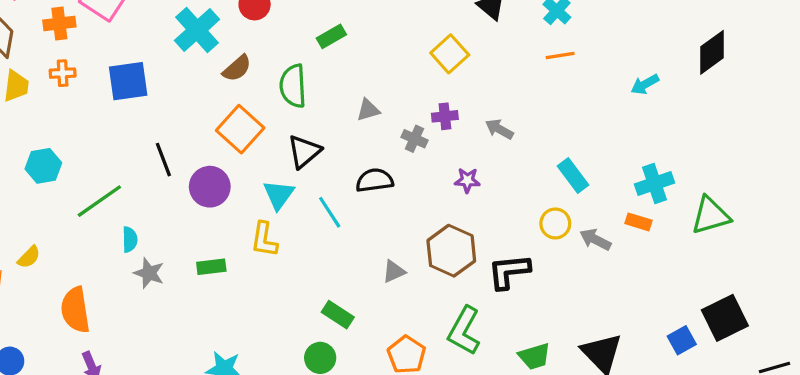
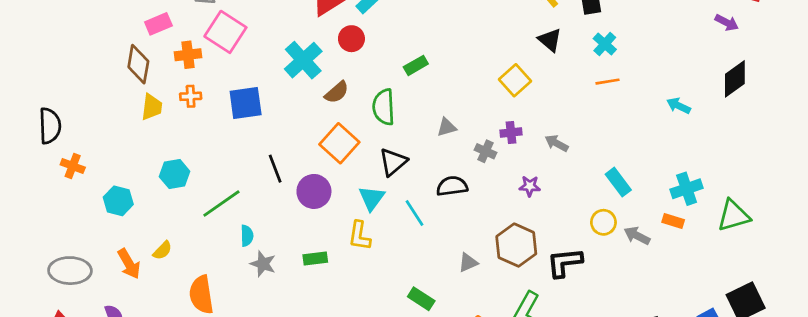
cyan arrow: (645, 84) -> (679, 106), turned 55

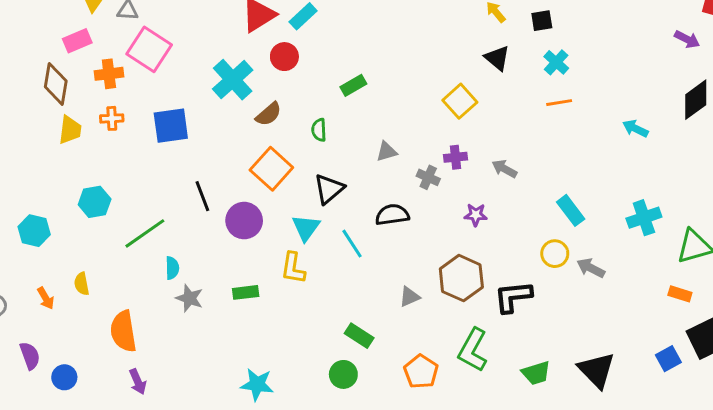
green semicircle: (384, 107) -> (319, 130), size x0.6
orange rectangle: (673, 221) -> (680, 294), moved
yellow semicircle: (162, 250) -> (82, 284), turned 125
orange arrow: (129, 264) -> (46, 298), size x0.7

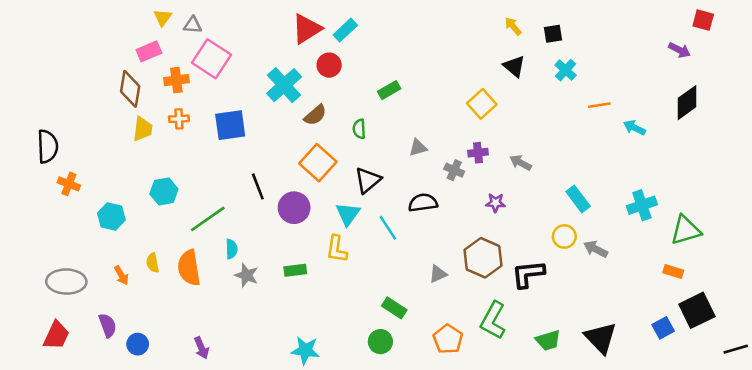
orange line: (559, 103) -> (599, 105), moved
orange semicircle: (123, 331) -> (189, 268), moved

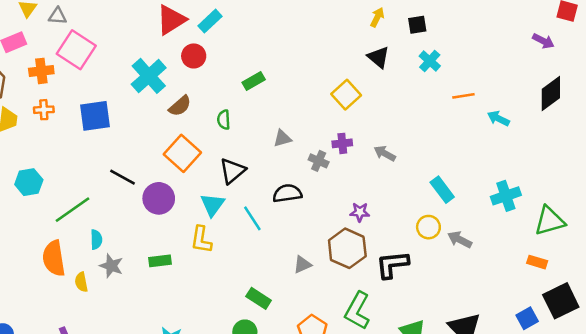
yellow arrow: (513, 26) -> (377, 17), turned 66
black line: (258, 186) -> (122, 177), turned -40
purple star: (496, 203) -> (360, 212), moved
yellow semicircle: (153, 263) -> (81, 282), moved

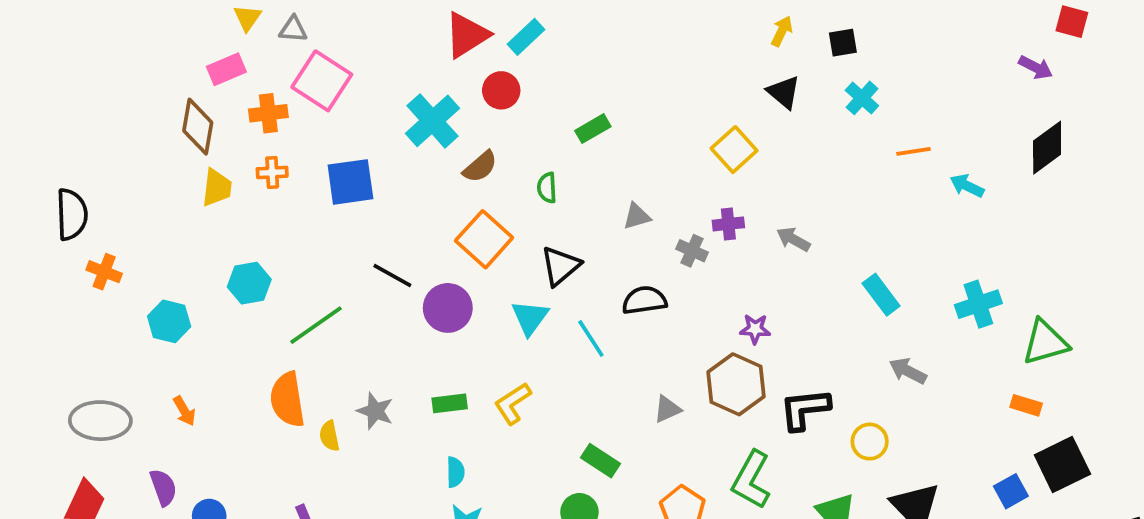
yellow circle: (428, 227) -> (870, 442), moved
cyan semicircle: (96, 240) -> (455, 472), moved
yellow L-shape: (201, 240) -> (513, 403), moved, turned 48

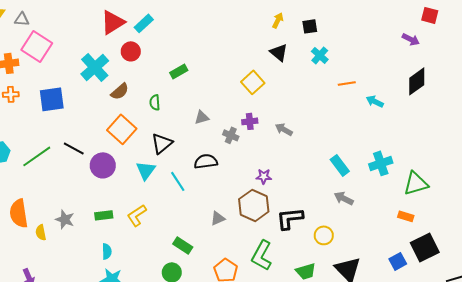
cyan rectangle: (881, 295) -> (340, 165), moved
green line: (316, 325) -> (37, 156), moved

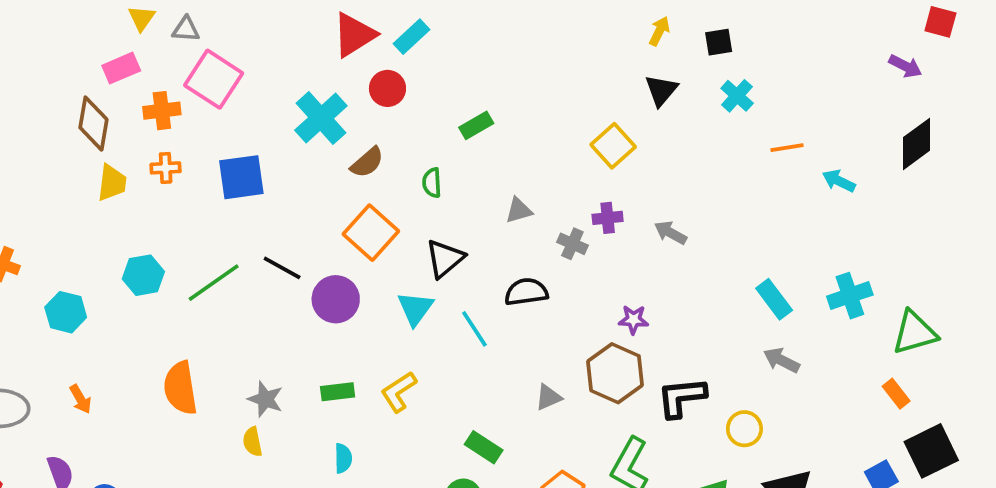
black triangle: (279, 52) -> (661, 90), turned 30
orange rectangle: (406, 216) -> (896, 394), turned 35
yellow semicircle: (41, 232) -> (252, 442), moved

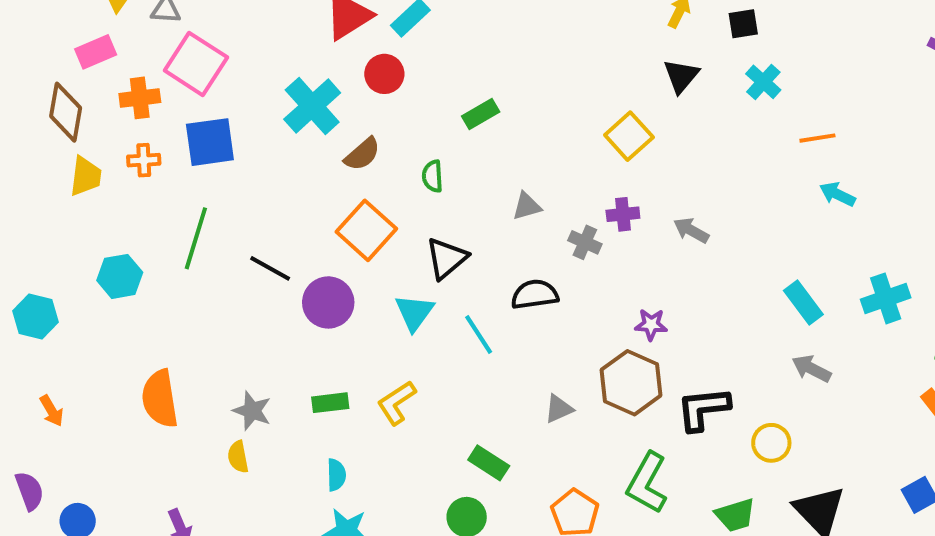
blue square: (241, 177) -> (210, 142), moved
cyan arrow: (839, 181) -> (837, 194), moved
green line: (214, 283) -> (196, 238), moved, turned -38

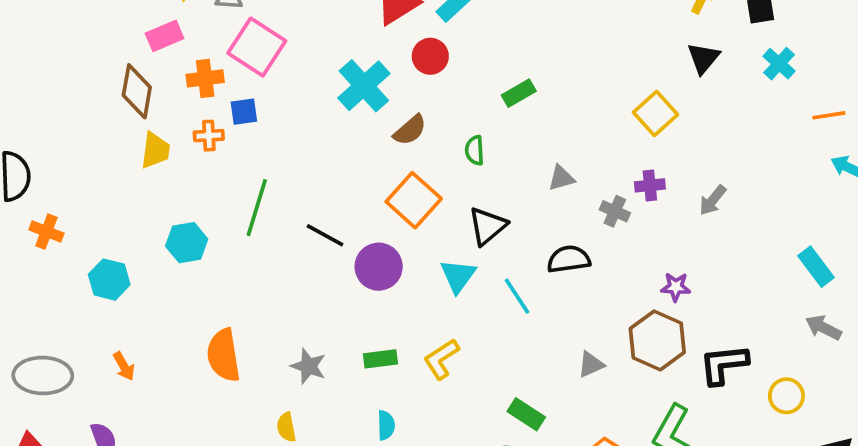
blue square: (210, 142) -> (244, 112), moved, size x0.6
gray arrow: (691, 230) -> (713, 200), turned -80
yellow semicircle: (238, 457) -> (286, 427), moved

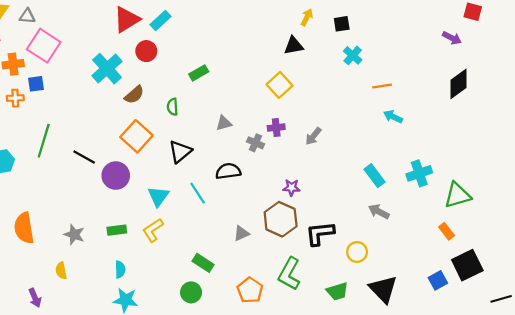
black triangle: (703, 58) -> (294, 46), moved, turned 40
cyan triangle: (458, 276) -> (158, 196), moved

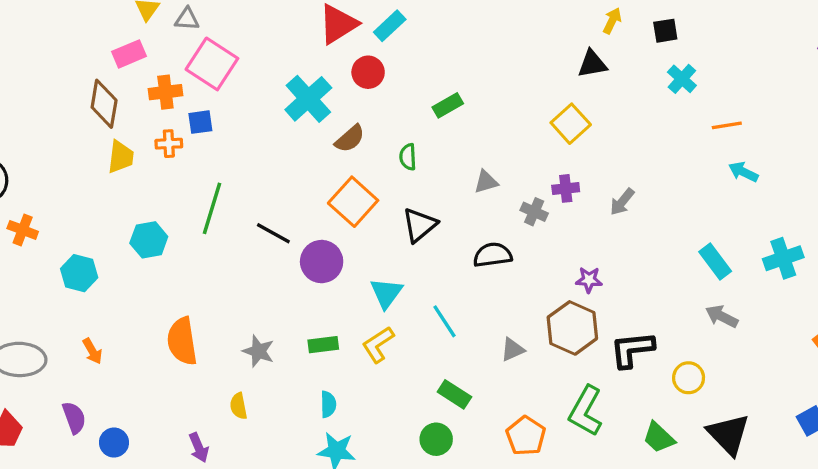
cyan line: (198, 193) -> (444, 321), moved
green trapezoid: (337, 291) -> (659, 438), turned 60

